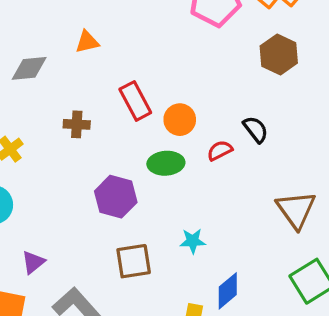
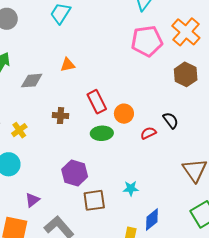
green ellipse: (166, 163) -> (102, 133), moved
purple hexagon: (116, 197) -> (75, 173), moved

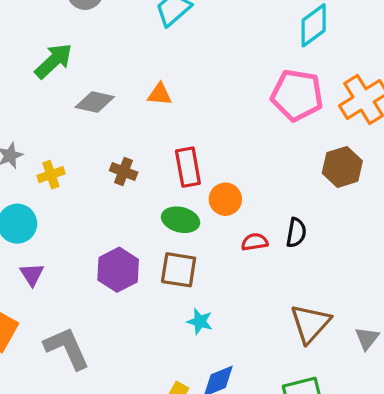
black semicircle: (171, 120) -> (296, 233), turned 30
purple triangle: (32, 200) -> (32, 274), moved, turned -42
brown square: (94, 200) -> (179, 270), moved

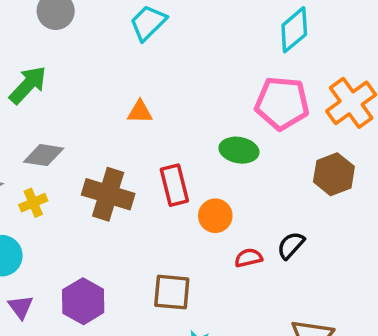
gray diamond: (95, 102) -> (44, 155), moved
brown cross: (124, 171) -> (108, 194), size x1.8
green ellipse: (181, 220) -> (239, 150), moved
black semicircle: (296, 233) -> (291, 245), turned -144
purple hexagon: (118, 270) -> (83, 301), moved

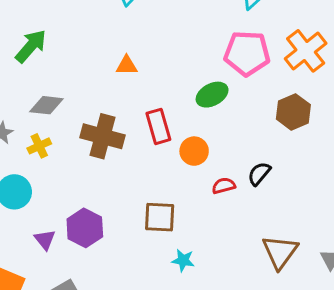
green ellipse: (239, 150) -> (212, 95), turned -36
purple triangle: (21, 307) -> (45, 240), moved

